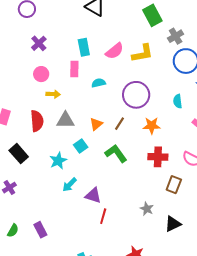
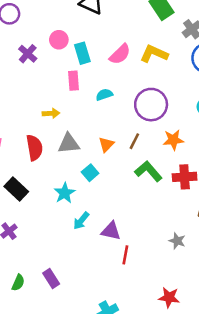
yellow L-shape: (143, 53) -> (154, 54), turned -140
pink circle: (41, 74) -> (59, 40), moved
green L-shape: (116, 153) -> (148, 171), moved

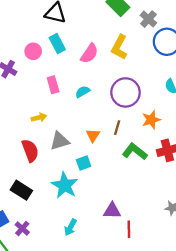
cyan rectangle: (82, 53) -> (57, 44), moved
yellow L-shape: (154, 54) -> (119, 47), turned -75
cyan square: (90, 173) -> (84, 163), turned 32
cyan star: (65, 193) -> (65, 185), size x1.4
cyan arrow: (81, 221) -> (70, 227), moved

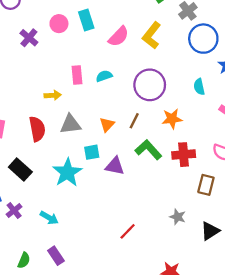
pink rectangle: (53, 85) -> (77, 75), moved
purple triangle: (112, 211) -> (115, 166), moved
cyan arrow: (70, 227) -> (49, 218), moved, turned -98
red line: (129, 229) -> (128, 231), turned 35

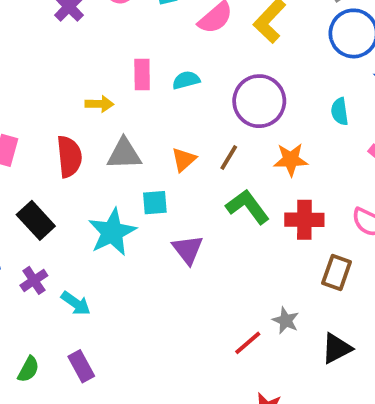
purple triangle: (115, 166) -> (188, 250), moved, turned 36
purple cross: (14, 211) -> (34, 280), moved
red line: (128, 231) -> (248, 343), moved

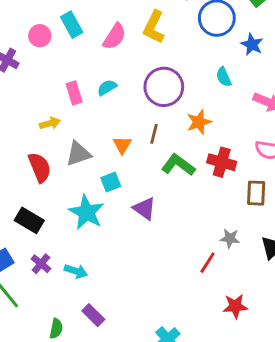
red cross: (304, 220) -> (222, 162), turned 32

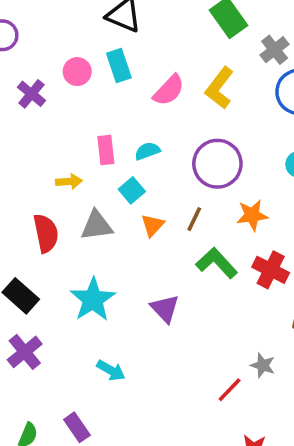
cyan square: (111, 182) -> (132, 190), moved, turned -30
purple cross: (41, 264) -> (25, 352), size x1.4
cyan arrow: (76, 271) -> (111, 370), moved

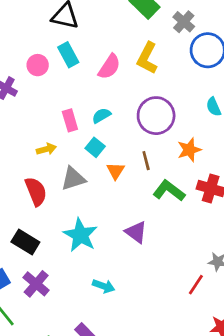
brown line: (194, 219) -> (146, 161), turned -30

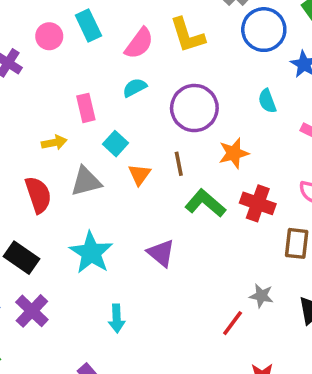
yellow L-shape: (147, 58) -> (187, 35), turned -48
cyan semicircle: (101, 116) -> (135, 88), moved
cyan arrow: (104, 286) -> (117, 318), turned 65

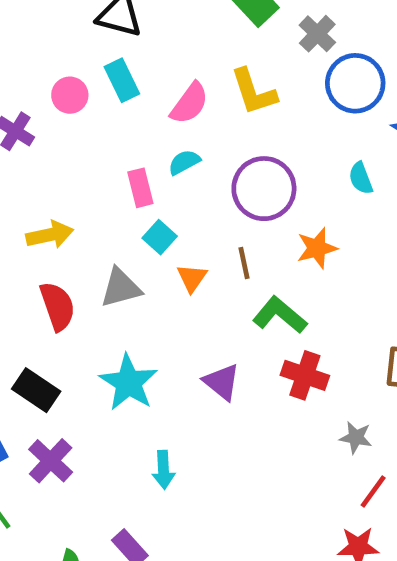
pink rectangle: (86, 108) -> (140, 188), moved
yellow arrow: (54, 143) -> (50, 235), moved, size x1.4
red cross: (258, 203) -> (305, 375), moved
red line: (233, 323) -> (373, 492), moved

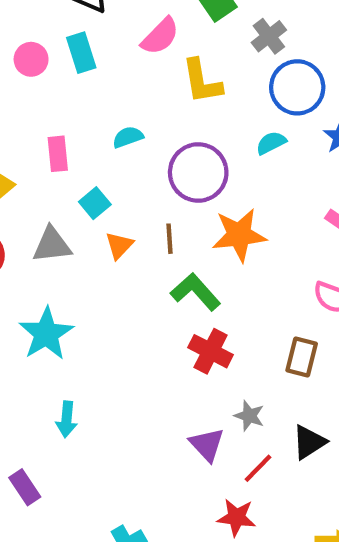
pink semicircle: (190, 103) -> (160, 36), moved
cyan semicircle: (361, 178) -> (271, 143), moved, turned 76
pink rectangle: (140, 188) -> (58, 154), moved
orange star: (317, 248) -> (239, 235), size x1.4
purple triangle: (222, 382) -> (207, 444), moved

